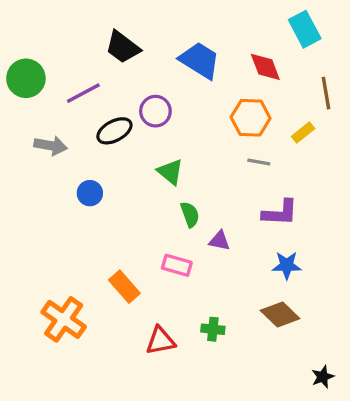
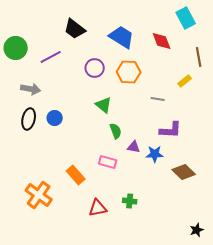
orange hexagon: (251, 118) -> (129, 72), moved
black ellipse: (114, 131) -> (29, 119), moved, turned -50
blue star: (287, 265) -> (155, 154), moved
brown diamond: (280, 314) -> (184, 172), moved

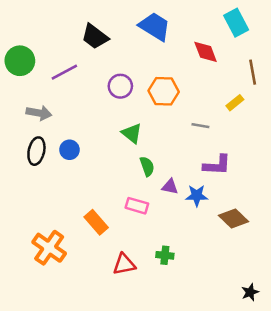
blue trapezoid: (122, 37) -> (155, 26), moved

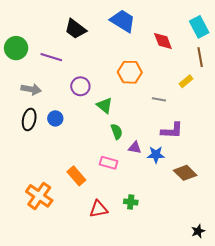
cyan rectangle: (236, 23) -> (199, 27), moved
purple line: (64, 72) -> (51, 57), turned 45
purple circle: (120, 86) -> (80, 86), moved

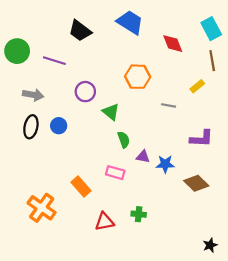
purple L-shape: (172, 131) -> (202, 138), moved

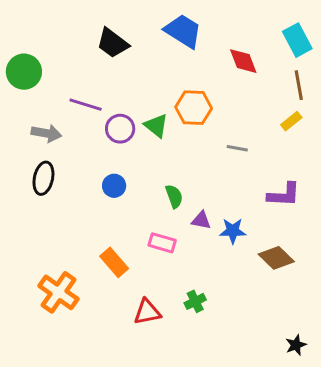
purple line: (54, 61) -> (86, 105), moved
yellow rectangle: (197, 86) -> (291, 121), moved
green triangle: (111, 112) -> (156, 126), moved
blue circle: (59, 126) -> (114, 186), moved
green cross: (139, 214) -> (195, 301), turned -32

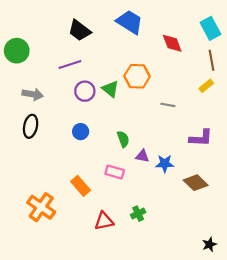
purple line: (86, 105) -> (70, 65), moved, turned -35

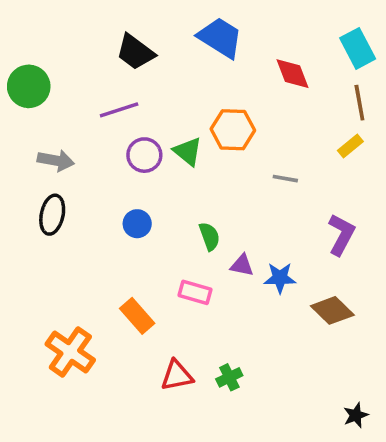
purple L-shape: (201, 138) -> (341, 235), turned -65
green cross: (138, 214) -> (229, 377), moved

